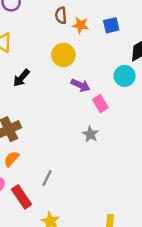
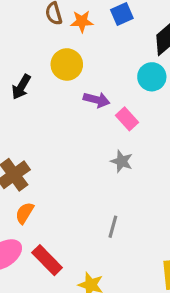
black arrow: (21, 78) -> (21, 87), moved
gray line: (47, 178) -> (113, 227), moved

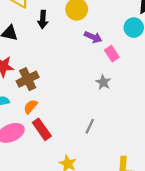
black arrow: (21, 87) -> (43, 19), turned -36
red rectangle: (47, 260) -> (42, 129), moved

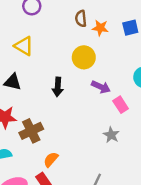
black arrow: (43, 19) -> (58, 87), moved
orange semicircle: (31, 107) -> (51, 159), moved

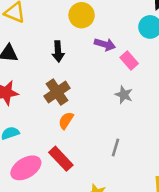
brown cross: (31, 131) -> (57, 92), moved
orange semicircle: (51, 159) -> (66, 121), moved

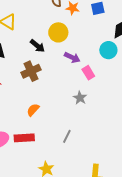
black arrow: (58, 51) -> (37, 46), moved, turned -56
brown cross: (57, 92) -> (31, 71), moved
red rectangle: (61, 159) -> (24, 138), turned -60

